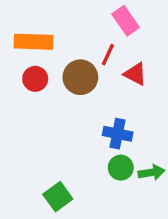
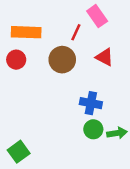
red line: (108, 55) -> (76, 32), moved
red circle: (35, 79) -> (16, 60), moved
green square: (58, 197) -> (19, 152), moved

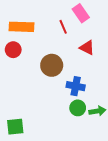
red line: (76, 32) -> (63, 27), turned -48
brown circle: (62, 60) -> (52, 65), moved
green square: (19, 152) -> (15, 127), turned 30

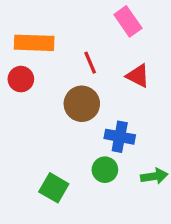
red line: (63, 27) -> (90, 63), moved
green circle: (78, 108) -> (105, 170), moved
green square: (15, 127) -> (54, 188), moved, turned 36

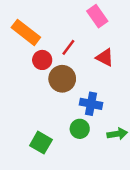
orange rectangle: (34, 43) -> (26, 32), turned 36
red line: (90, 63) -> (68, 47), turned 60
red circle: (21, 79) -> (42, 60), moved

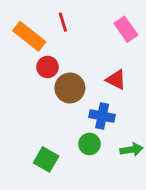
pink rectangle: (97, 16) -> (126, 29), moved
red line: (68, 47) -> (63, 22), moved, turned -54
red triangle: (105, 57) -> (116, 80), moved

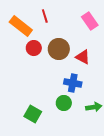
brown circle: (70, 88) -> (59, 49), moved

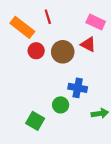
pink rectangle: (90, 21) -> (96, 22), turned -30
red triangle: (83, 57) -> (88, 44), moved
green circle: (64, 103) -> (61, 105), moved

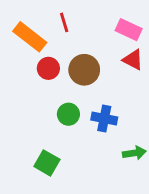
red triangle: (88, 44) -> (133, 60), moved
green circle: (61, 105) -> (68, 114), moved

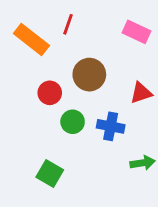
red line: (64, 22) -> (68, 24), turned 36
red triangle: (133, 60) -> (141, 93), moved, turned -45
red circle: (48, 68) -> (50, 93), moved

